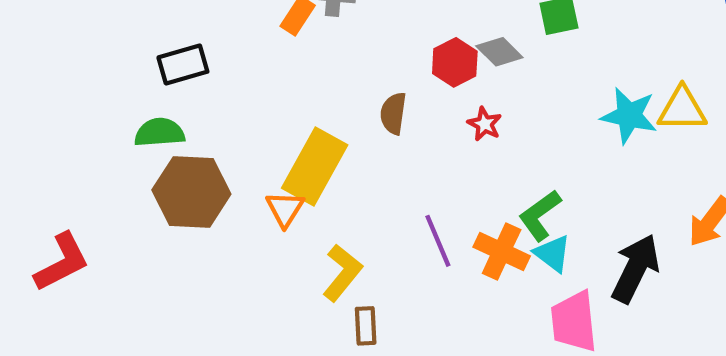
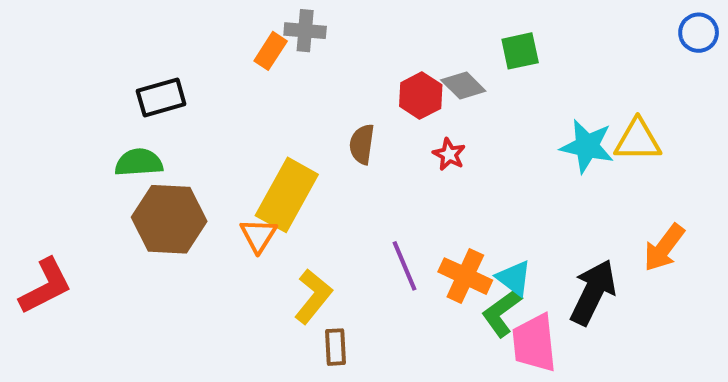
green L-shape: (540, 215) -> (502, 313), moved

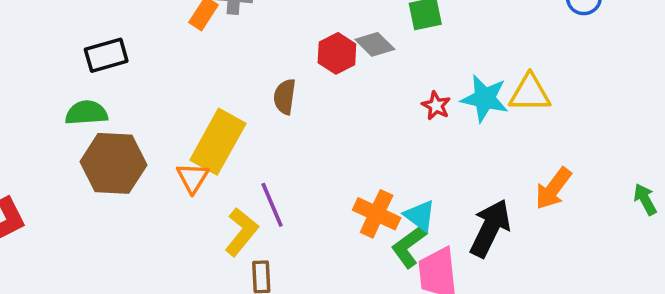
red star: (449, 154) -> (436, 106), moved
purple line: (404, 266) -> (272, 205), moved

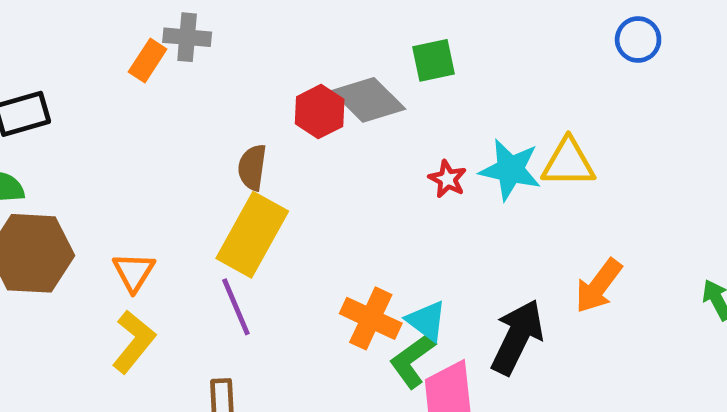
gray diamond: (375, 44) -> (368, 100), size x1.4
yellow rectangle: (218, 142) -> (252, 235), moved
yellow L-shape: (241, 232) -> (134, 342), moved

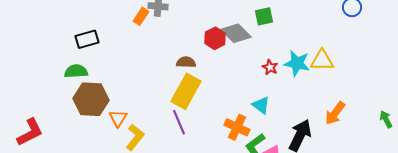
brown semicircle: (252, 167) -> (186, 62), turned 84
orange triangle: (134, 272) -> (118, 118), moved
cyan triangle: (427, 321) -> (261, 105), moved

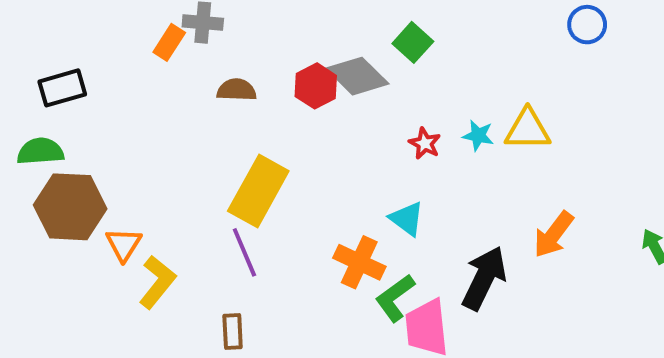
green square: (264, 16) -> (413, 42), turned -36
brown semicircle: (186, 62) -> (237, 90), moved
cyan star: (297, 63) -> (478, 135), size x0.6

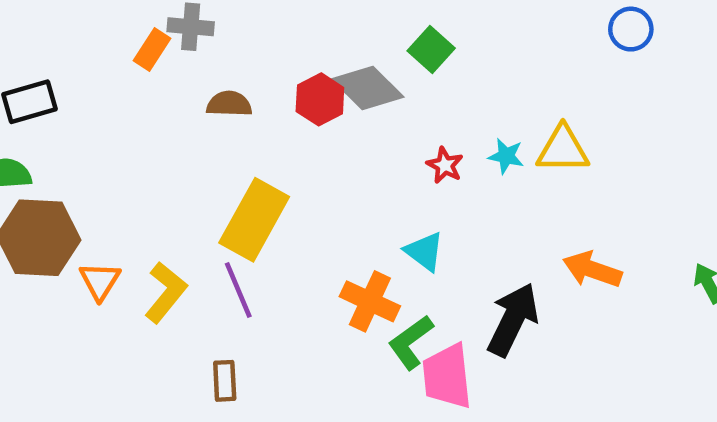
orange arrow: (553, 235) -> (592, 270), turned 72
yellow L-shape: (157, 282) -> (166, 292), moved

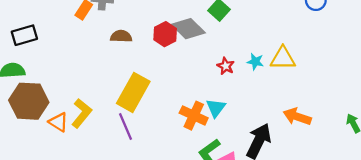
cyan triangle: (424, 251) -> (216, 108), turned 30
orange triangle: (100, 281) -> (58, 122), turned -30
yellow L-shape: (166, 292) -> (82, 113), moved
orange cross: (370, 301) -> (194, 116), moved

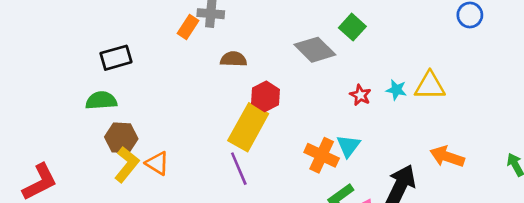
red hexagon: (165, 34) -> (266, 96), moved
brown hexagon: (29, 101) -> (121, 138), size x0.7
yellow L-shape: (82, 113) -> (127, 165), moved

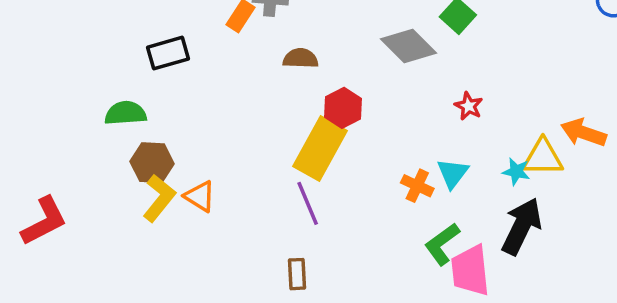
black rectangle: (116, 58) -> (168, 53), moved
yellow triangle: (430, 86) -> (543, 157), moved
cyan star: (396, 90) -> (516, 172), moved
orange cross: (322, 155) -> (417, 186), size x0.7
orange arrow: (447, 157) -> (583, 133), moved

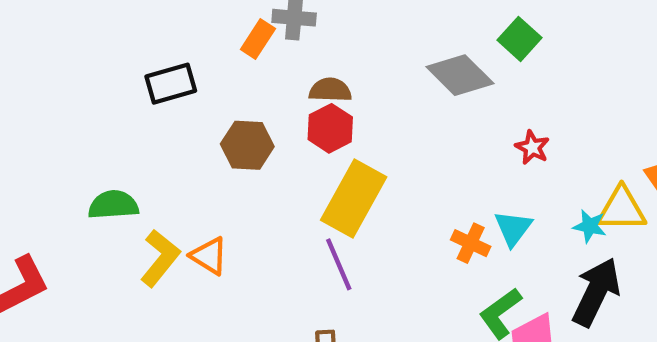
red hexagon: (343, 108) -> (330, 128), moved
green semicircle: (126, 113) -> (113, 205), moved
brown hexagon: (152, 163) -> (247, 145), moved

